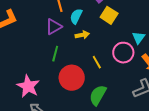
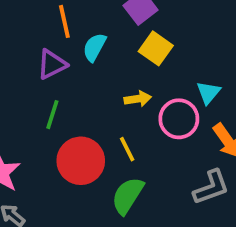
yellow arrow: (82, 35) -> (138, 99), moved
yellow line: (97, 62) -> (127, 149), moved

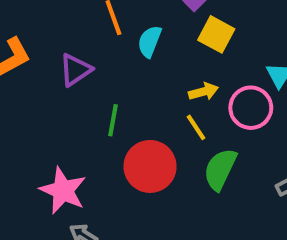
purple triangle: (52, 64) -> (75, 70), moved
yellow line: (127, 149) -> (196, 127), moved
green semicircle: (128, 196) -> (220, 169), moved

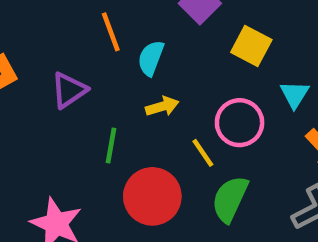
yellow square: (216, 34) -> (251, 46), moved
yellow arrow: (203, 92) -> (162, 106), moved
pink circle: (251, 108) -> (240, 123), moved

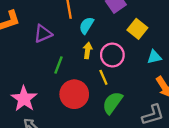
cyan triangle: (295, 94) -> (154, 57), turned 35
yellow arrow: (162, 106) -> (88, 50), turned -77
pink circle: (240, 123) -> (112, 55), moved

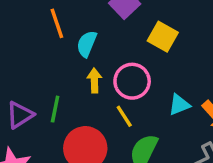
purple triangle: (43, 34) -> (20, 115), moved
cyan triangle: (154, 57) -> (179, 105), moved

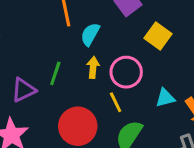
green line: (55, 109) -> (55, 73), moved

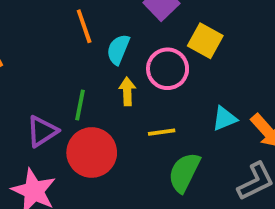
pink circle: (126, 72) -> (168, 69), moved
yellow line: (116, 102) -> (162, 132), turned -65
red circle: (78, 126) -> (92, 152), moved

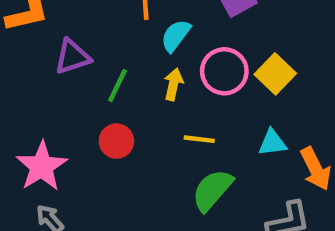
yellow square: (205, 41) -> (275, 74), moved
purple triangle: (42, 131) -> (72, 57), moved
red circle: (92, 152) -> (116, 141), size x0.6

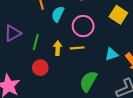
yellow square: (275, 74) -> (118, 15), moved
yellow arrow: (173, 84) -> (58, 48), moved
yellow line: (199, 139) -> (77, 48), moved

